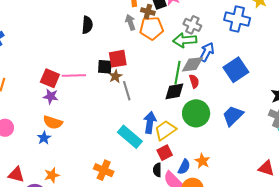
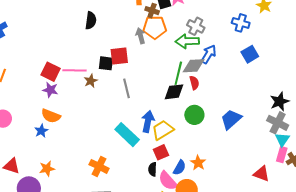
blue cross: (237, 19) -> (241, 23), size x0.7
gray arrow: (130, 22) -> (140, 36), moved
blue square: (236, 70) -> (250, 54), moved, size x0.7
brown star: (115, 76) -> (91, 81), moved
green circle: (196, 113) -> (194, 115), size x0.7

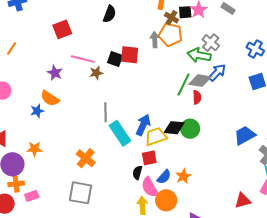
red square: (51, 72) -> (62, 29), moved, turned 30
gray line: (127, 88) -> (105, 112), moved
black diamond: (174, 92) -> (174, 128), moved
blue trapezoid: (231, 119) -> (245, 135), moved
red triangle: (261, 174) -> (243, 201), turned -48

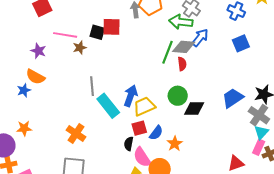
black diamond: (174, 128) -> (194, 108), moved
blue semicircle: (164, 177) -> (156, 133), moved

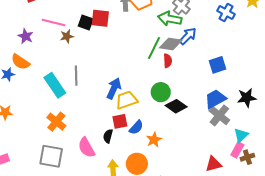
blue square: (241, 43) -> (217, 65), moved
cyan rectangle: (108, 106) -> (55, 85), moved
black diamond: (194, 108) -> (176, 106), turned 30
gray cross: (259, 115) -> (219, 115), moved
pink semicircle: (142, 157) -> (86, 148), moved

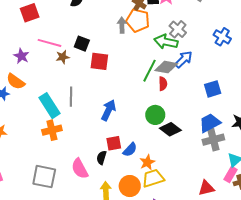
red square: (100, 18) -> (99, 61), moved
yellow trapezoid: (127, 100) -> (153, 178), moved
gray cross: (219, 115) -> (213, 140), turned 35
orange cross: (56, 122) -> (52, 130), moved, turned 36

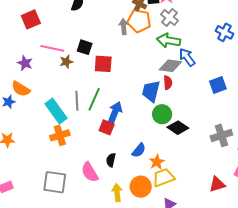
gray cross: (178, 29) -> (170, 18), moved
blue arrow: (184, 59) -> (187, 57), turned -78
green line: (150, 71) -> (94, 99), moved
blue trapezoid: (210, 123) -> (151, 91), moved, turned -45
red square: (114, 143) -> (107, 127), moved, turned 35

